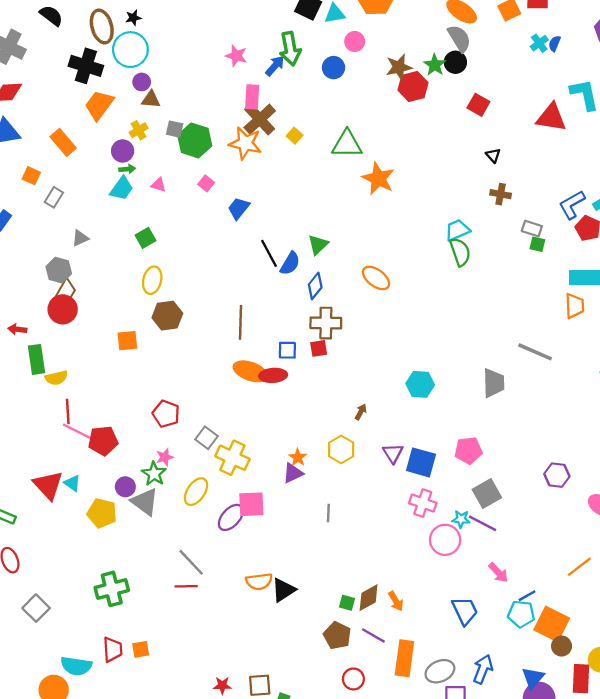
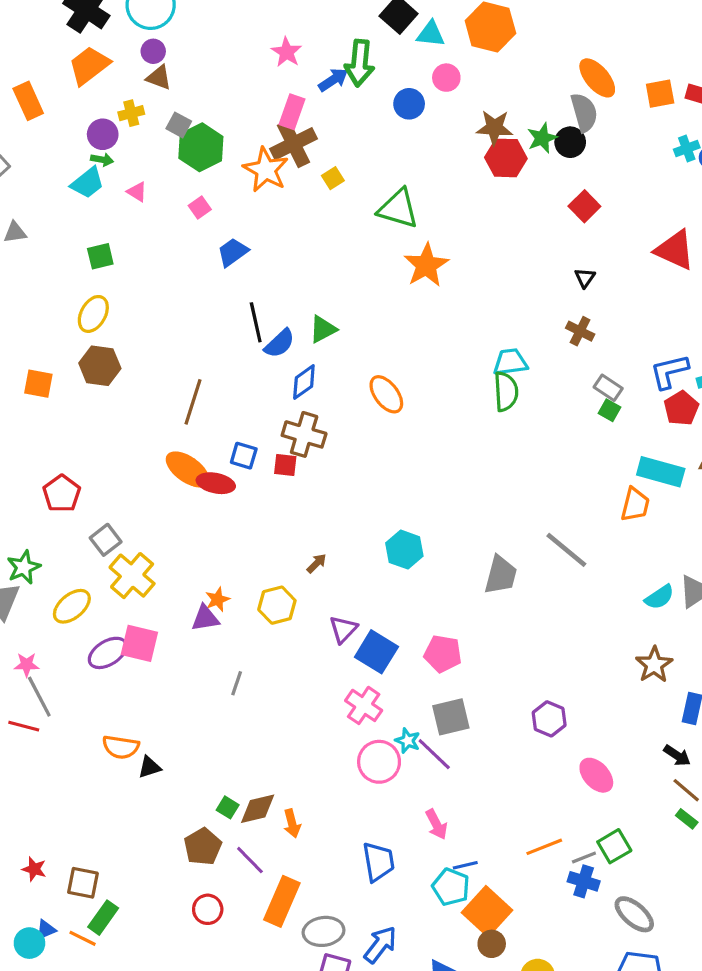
pink star: (165, 457) -> (27, 665), moved
black triangle: (283, 590) -> (149, 767), size x0.7

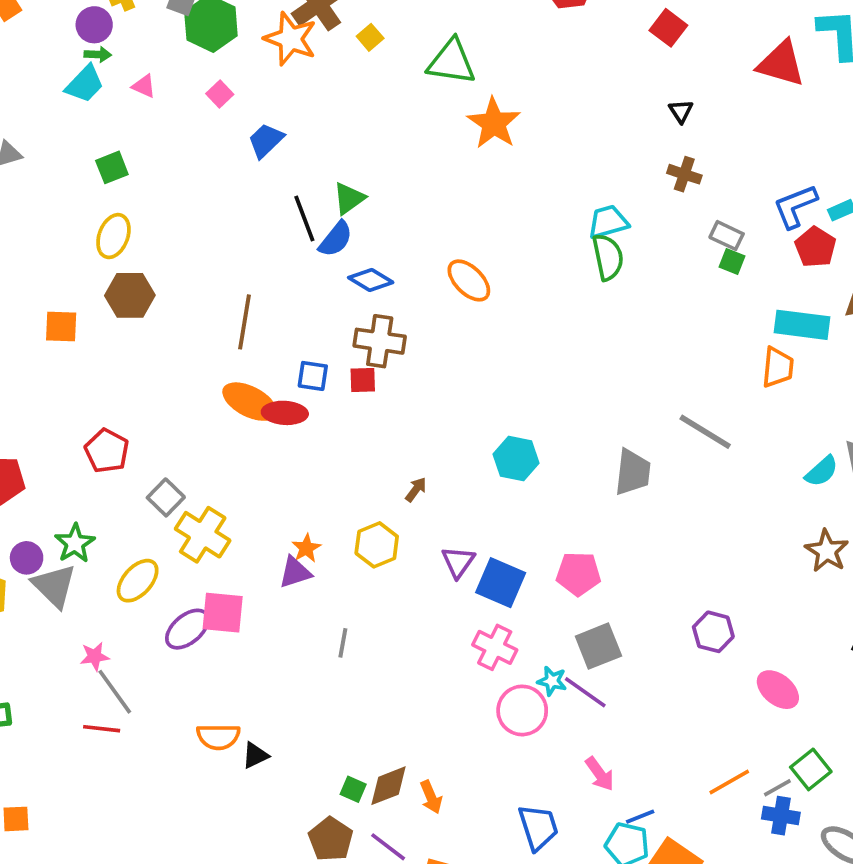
green triangle: (323, 329) -> (349, 198), moved
blue diamond: (304, 382) -> (371, 280), turned 75

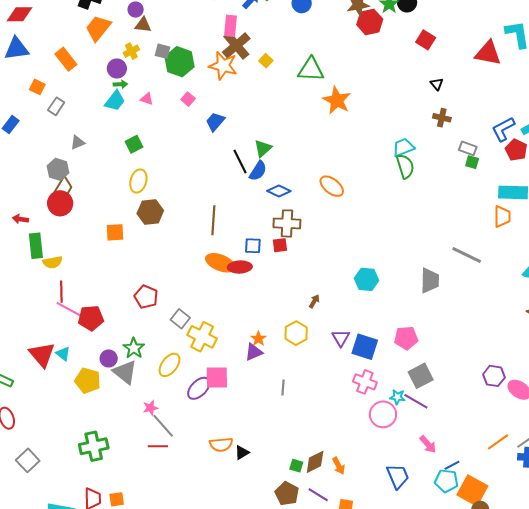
purple hexagon: (713, 632) -> (494, 376), moved

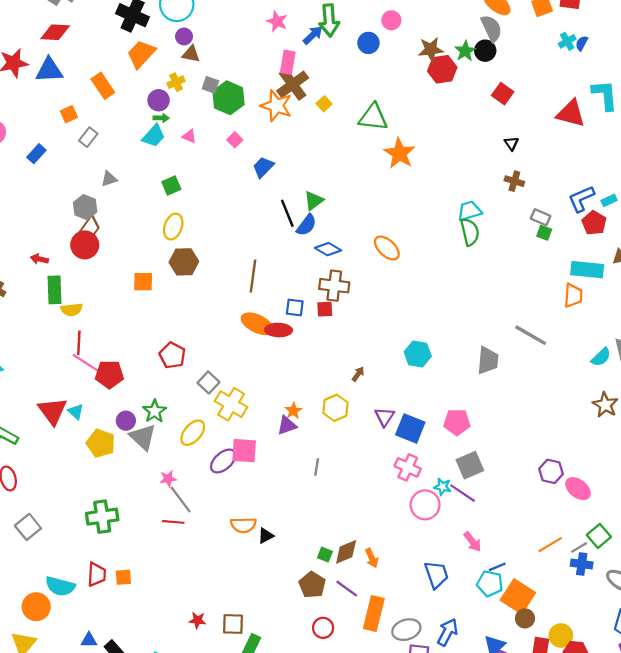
orange square: (37, 87) -> (69, 114), turned 35

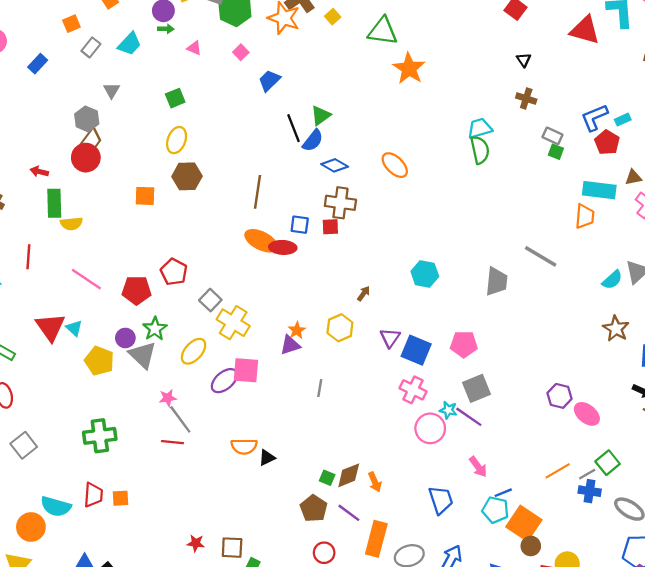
cyan trapezoid: (154, 136) -> (130, 44), moved
gray triangle: (109, 179) -> (112, 90), turned -42
red line: (79, 343) -> (28, 257), moved
red pentagon: (109, 374) -> (136, 290), moved

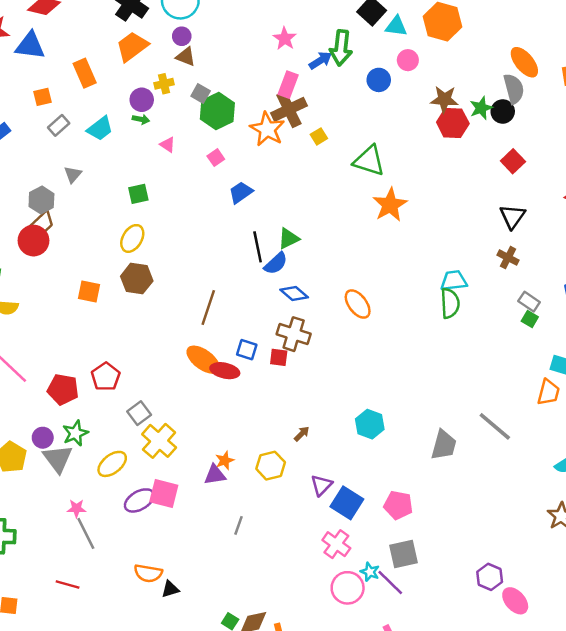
black triangle: (524, 60) -> (512, 216), size x1.6
red line: (172, 442) -> (68, 585), moved

